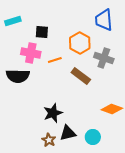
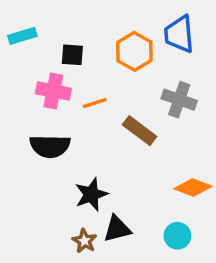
orange hexagon: (80, 43) -> (134, 51), moved
black semicircle: (18, 76) -> (50, 146), moved
cyan circle: (93, 137) -> (177, 236), moved

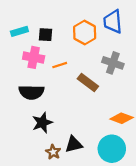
cyan rectangle: (22, 36) -> (19, 31), moved
black star: (91, 194) -> (42, 123), moved
cyan circle: (177, 236) -> (112, 149), size x1.6

